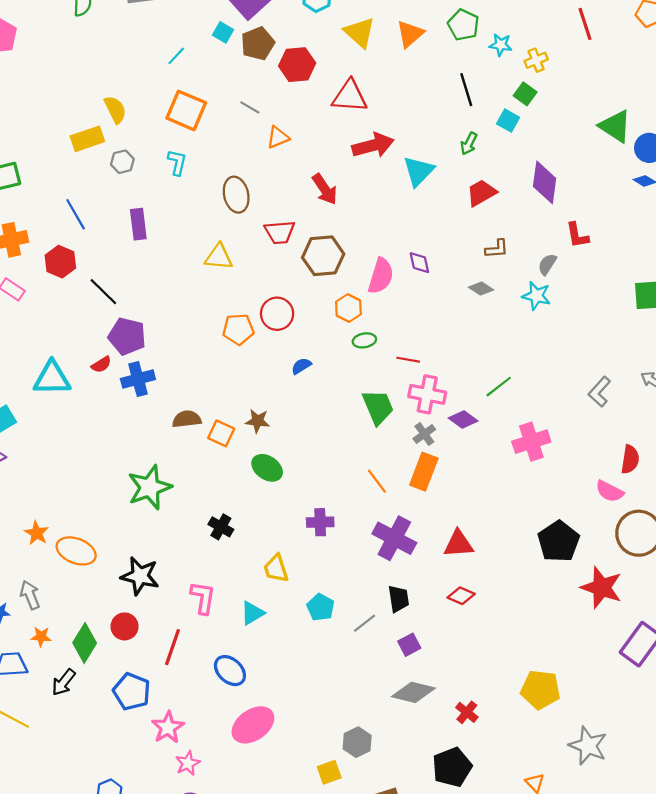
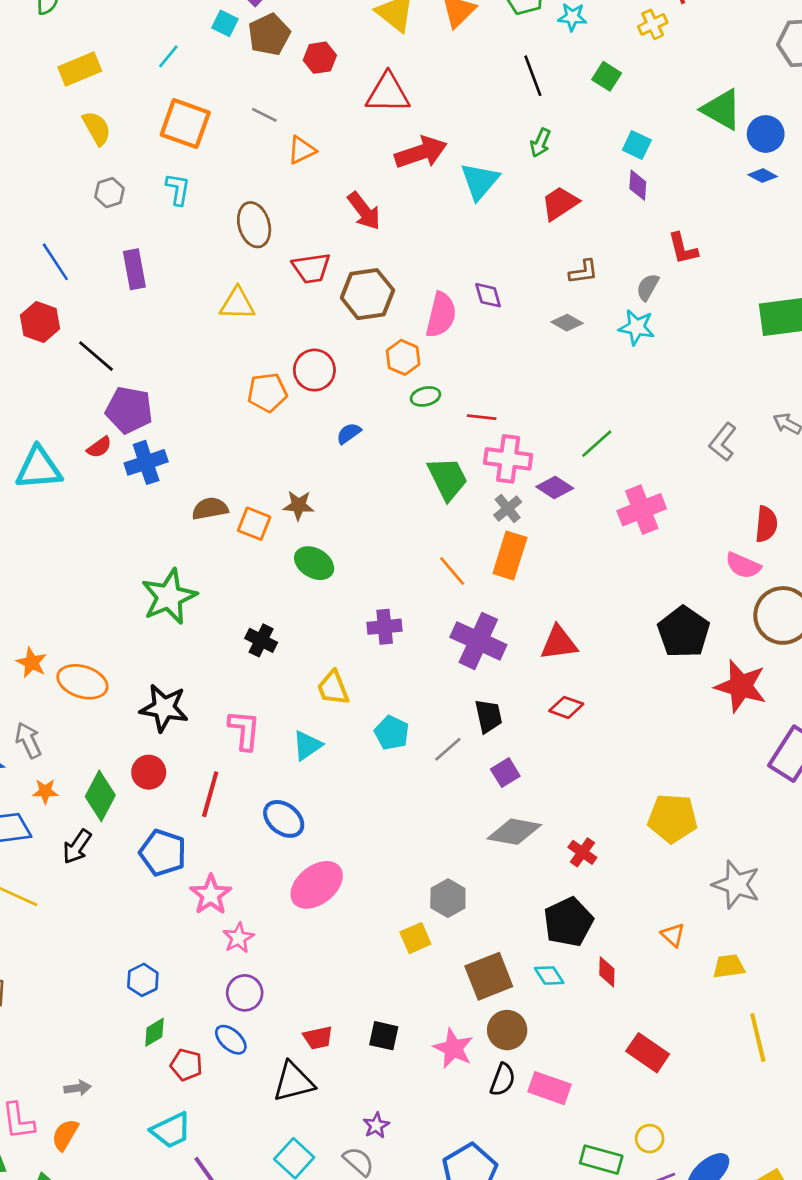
yellow cross: (536, 60) -> (653, 24), moved
red hexagon: (297, 65) -> (320, 58), size x0.7
cyan square: (508, 121) -> (637, 145), moved
yellow rectangle: (87, 139) -> (80, 69), moved
purple diamond: (545, 182) -> (638, 185), size x0.6

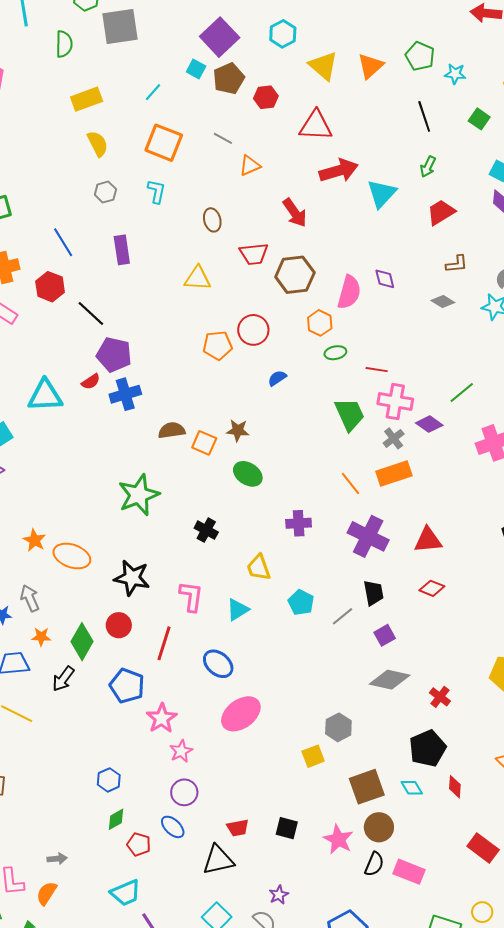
brown ellipse: (254, 225) -> (212, 220), size x0.7
orange rectangle: (510, 555) -> (394, 474), turned 52

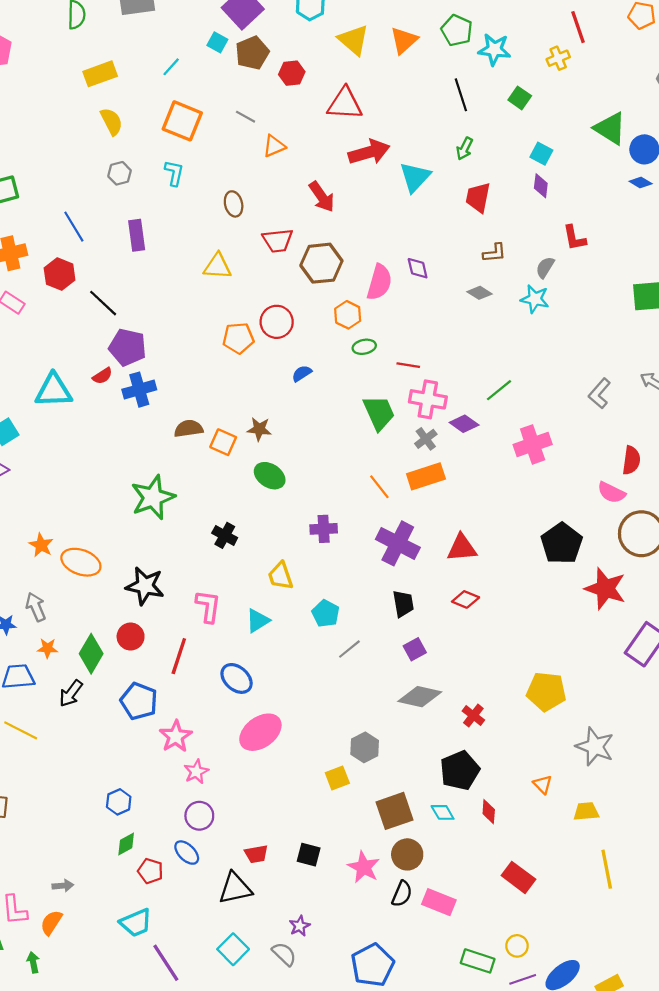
cyan star: (455, 74) -> (494, 49), size x1.4
red trapezoid: (441, 212) -> (478, 197), turned -48
gray line: (342, 616) -> (349, 649), moved

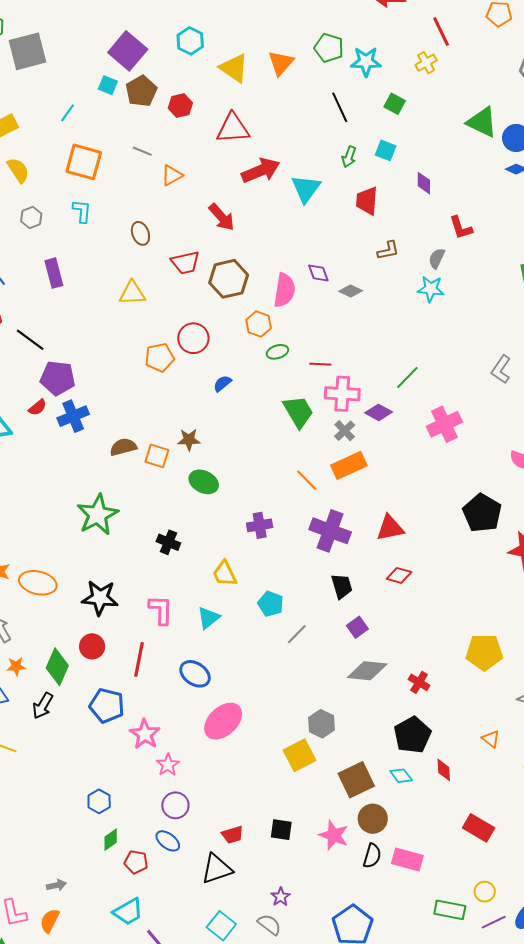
cyan square: (541, 154) -> (386, 150), moved
gray diamond: (479, 293) -> (351, 291), moved
yellow square: (337, 778) -> (299, 755), size x1.4

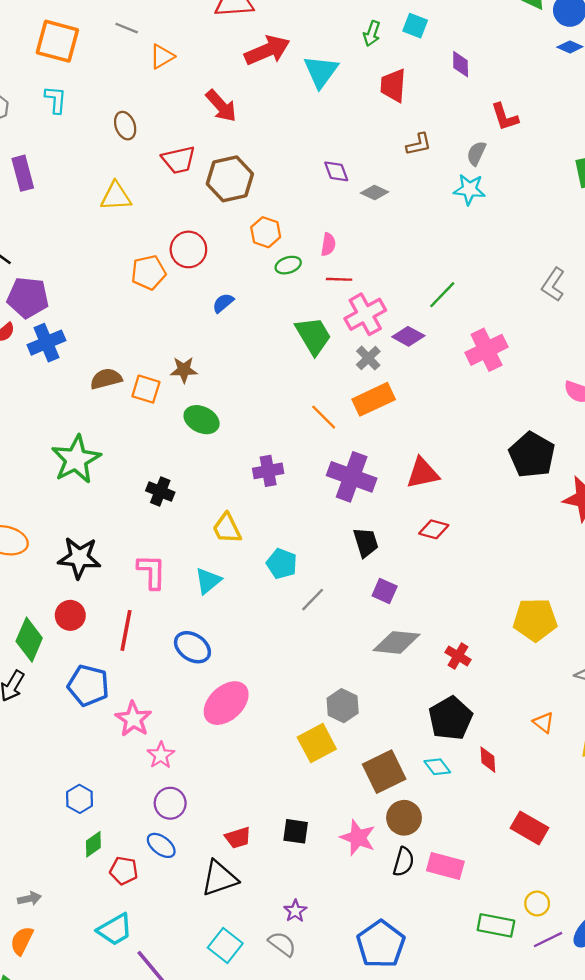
pink semicircle: (284, 290) -> (328, 244), moved, size x0.6
pink cross: (342, 394) -> (365, 314), turned -32
purple square: (357, 627) -> (385, 591), turned -30

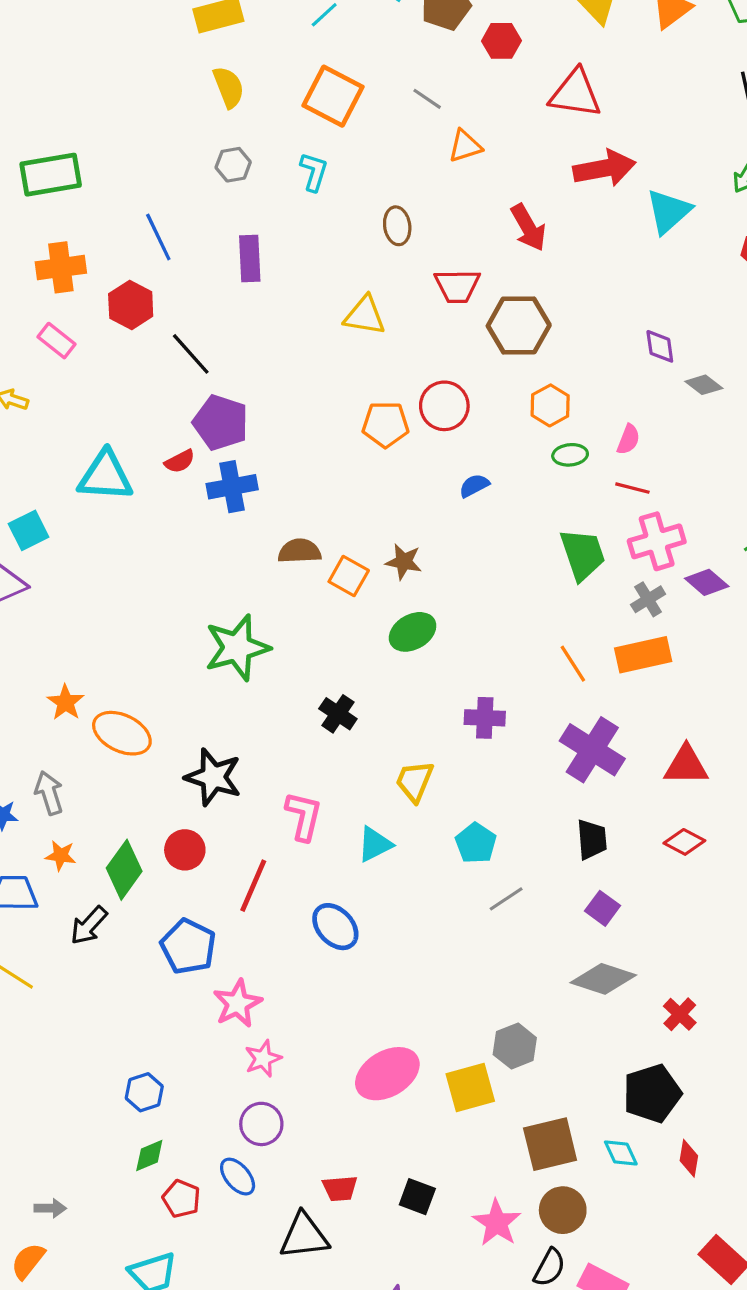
green ellipse: (202, 420) -> (413, 632), turned -68
yellow trapezoid: (227, 528) -> (415, 781), turned 36
pink ellipse: (226, 703) -> (387, 1074), moved

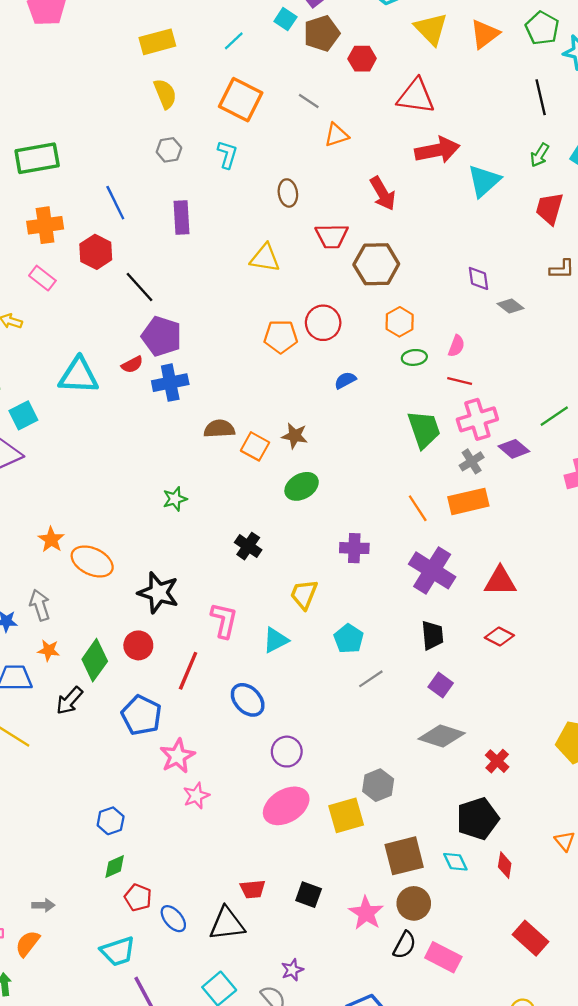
green star: (237, 648) -> (175, 499), size x0.5
purple circle: (261, 1124) -> (287, 752), moved
blue ellipse: (238, 1177) -> (173, 919), moved

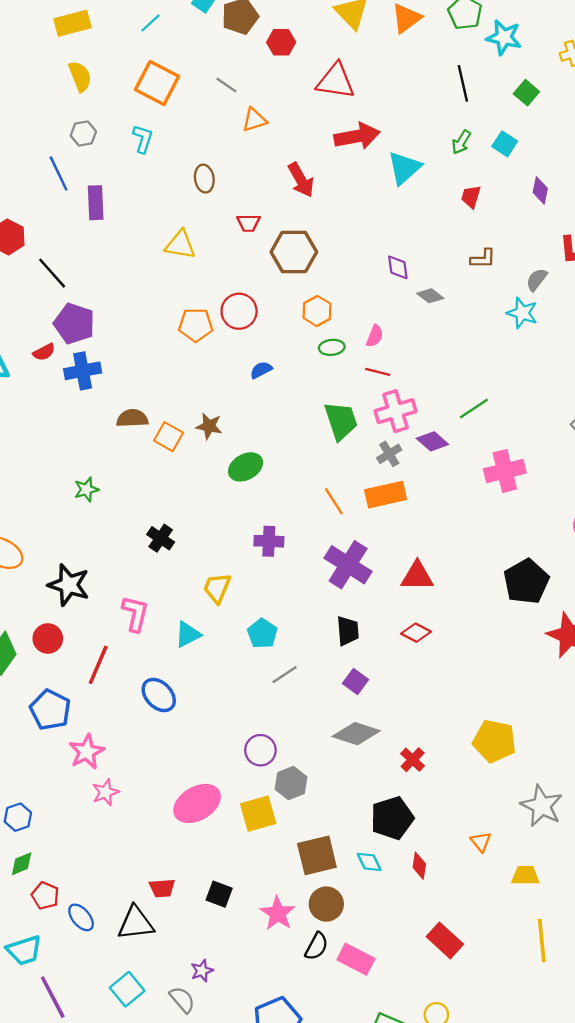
blue line: (115, 203) -> (59, 174), moved
red trapezoid: (550, 208) -> (471, 197), size x0.7
red trapezoid: (332, 236) -> (249, 223), size x0.7
green ellipse: (302, 486) -> (246, 467), moved
purple circle: (287, 752) -> (260, 750), moved

